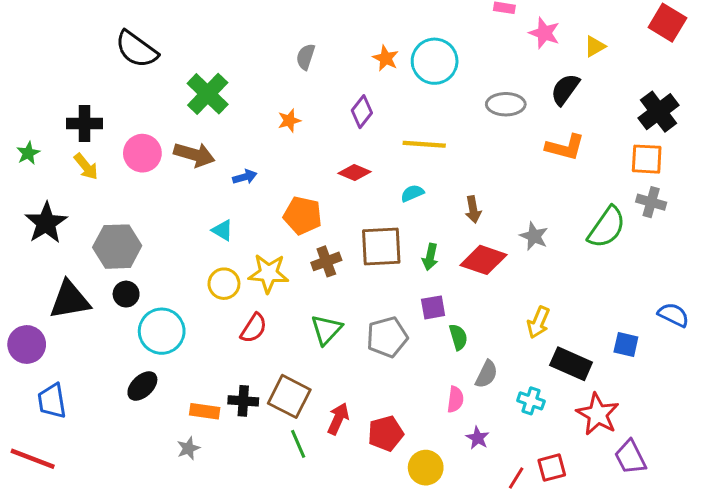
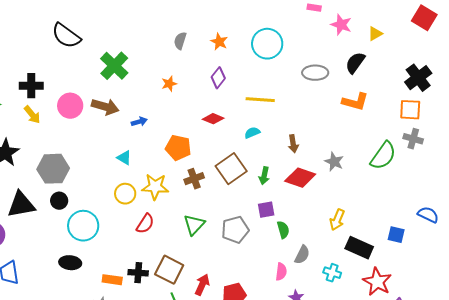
orange star: (386, 58) -> (219, 42), moved
brown square: (381, 247) -> (231, 169), turned -32
black ellipse: (142, 386) -> (70, 263), turned 50

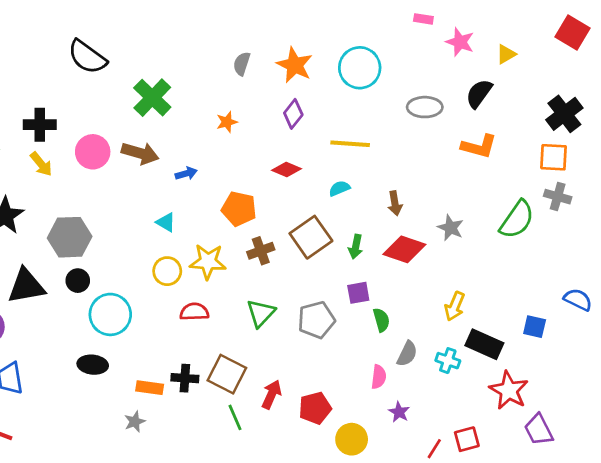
orange star: (219, 42) -> (295, 65), size x1.5
red semicircle: (145, 224) -> (194, 312), turned -125
cyan cross: (332, 273) -> (448, 361), moved

